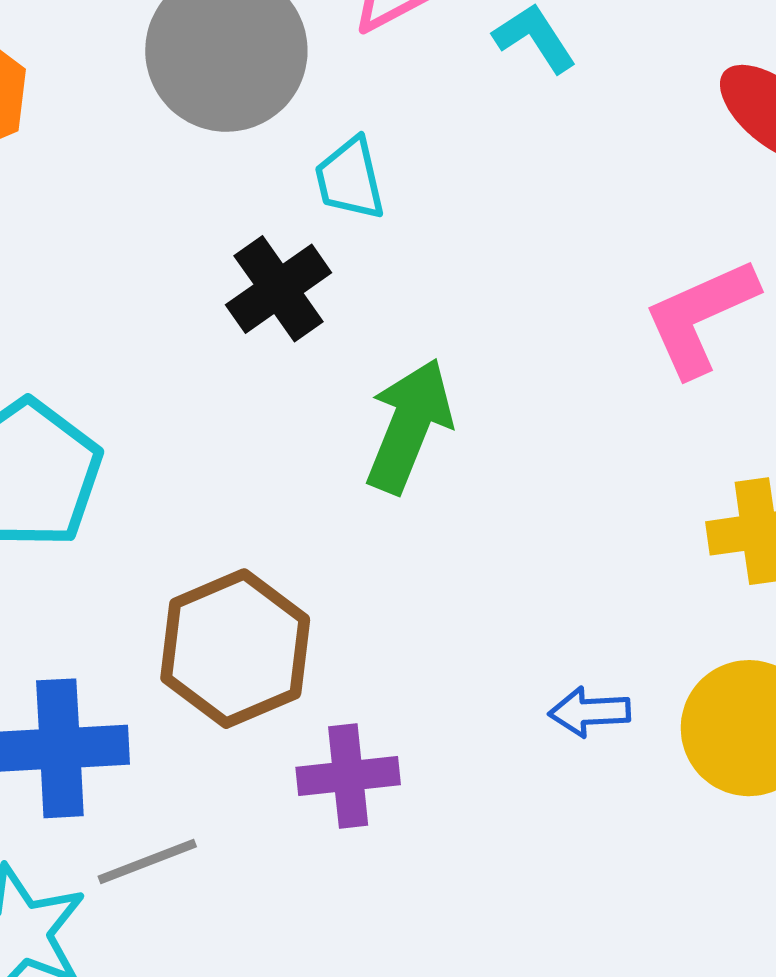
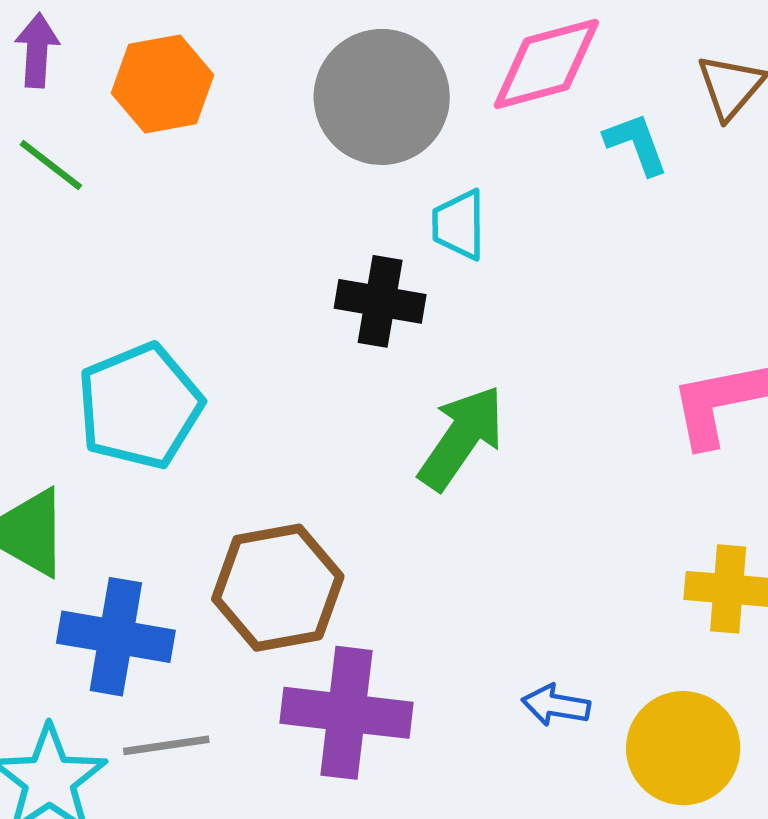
black cross: (279, 289) -> (380, 301), turned 32
purple cross: (348, 776) -> (347, 713), size x1.5

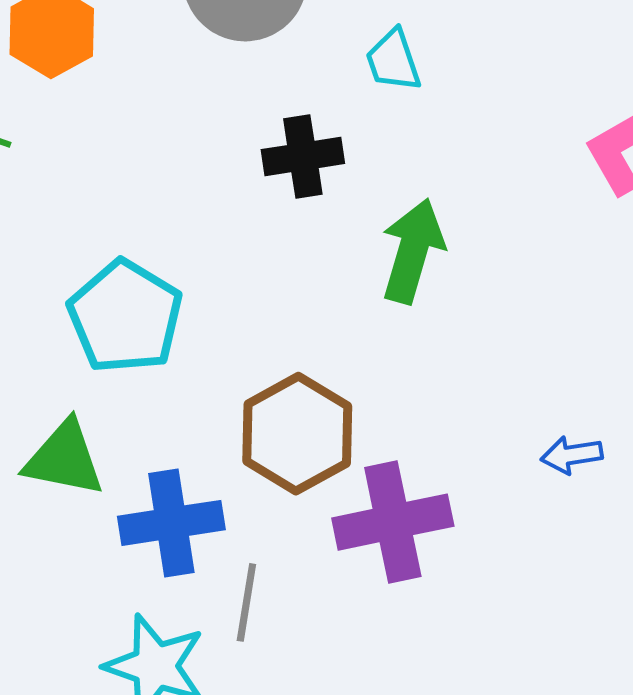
cyan trapezoid: (459, 225) -> (393, 61), moved
gray line: (166, 745) -> (246, 602), turned -54

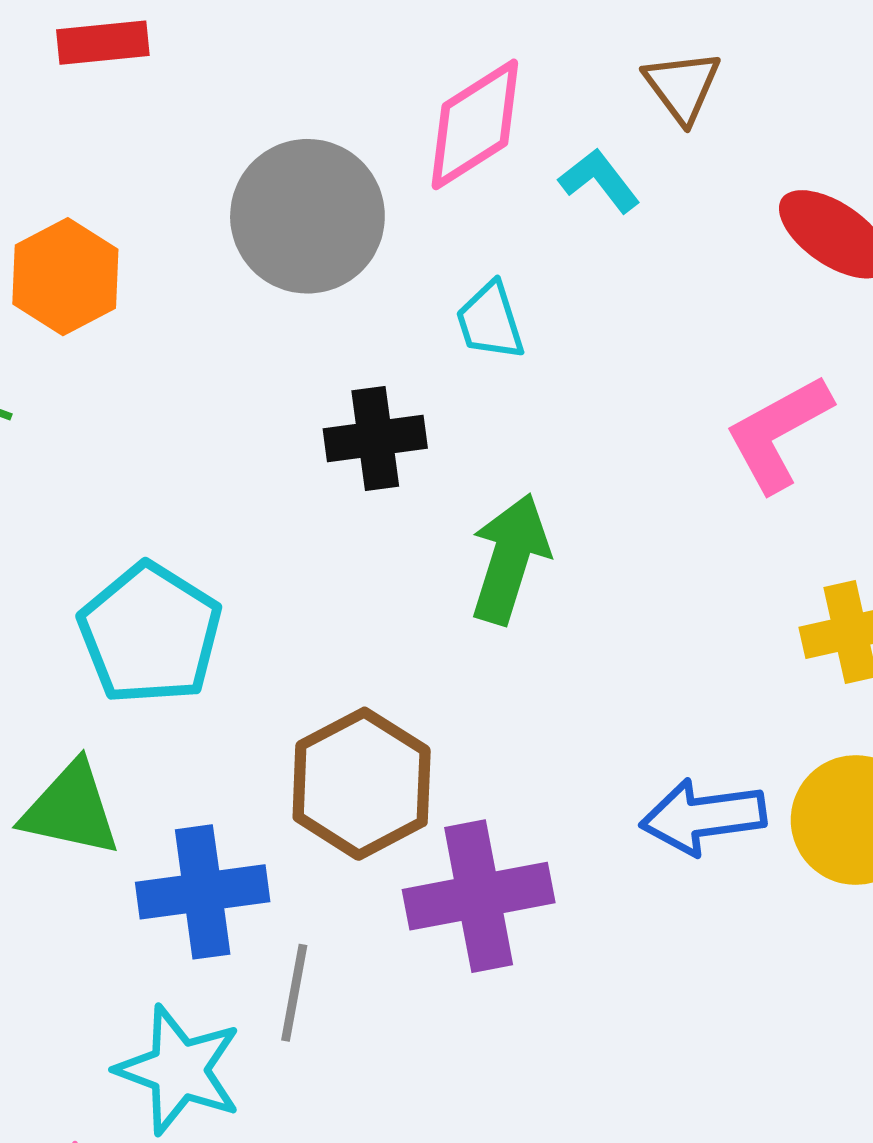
blue arrow: (572, 455) -> (703, 817), size x1.6

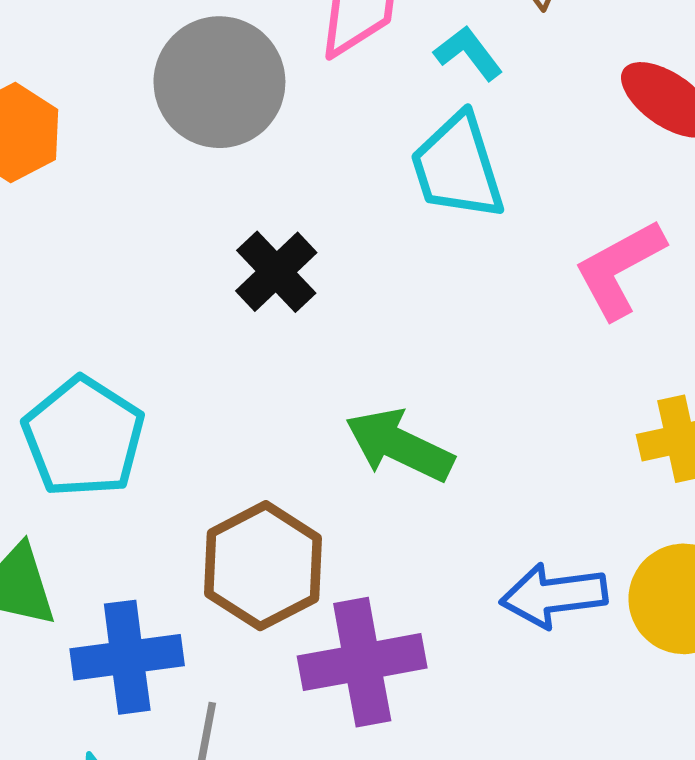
cyan trapezoid: (490, 321) -> (457, 167), moved, size x1.6
black cross: (375, 438) -> (276, 272), turned -36
green arrow: (510, 559) -> (399, 445), moved, turned -82

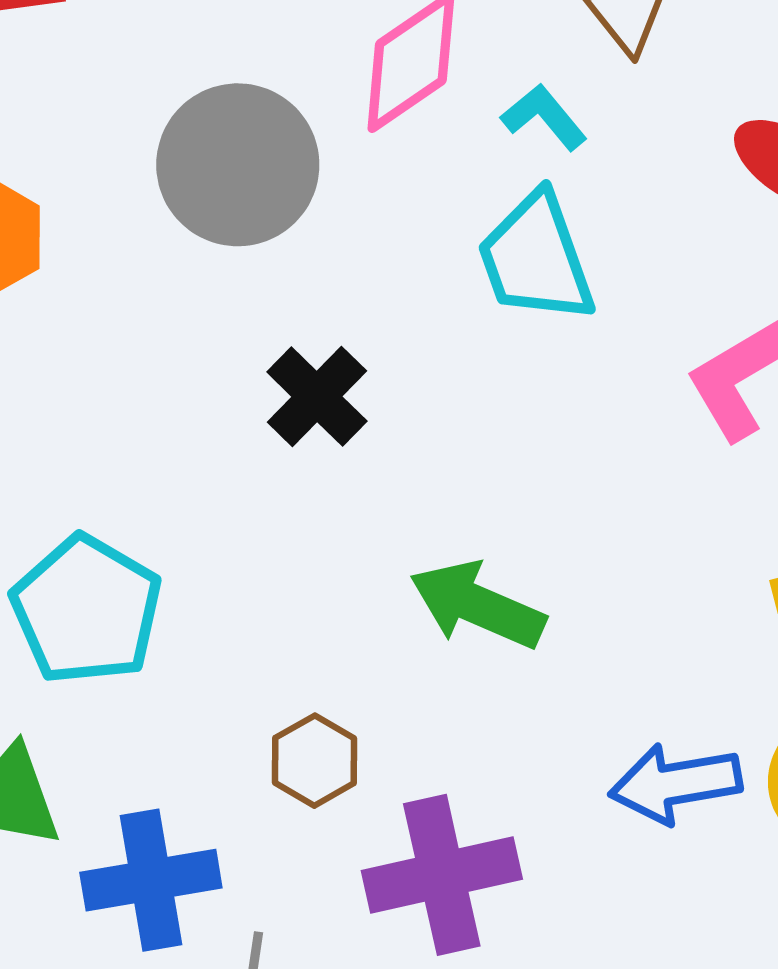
brown hexagon: (263, 566) -> (315, 761), size x0.6

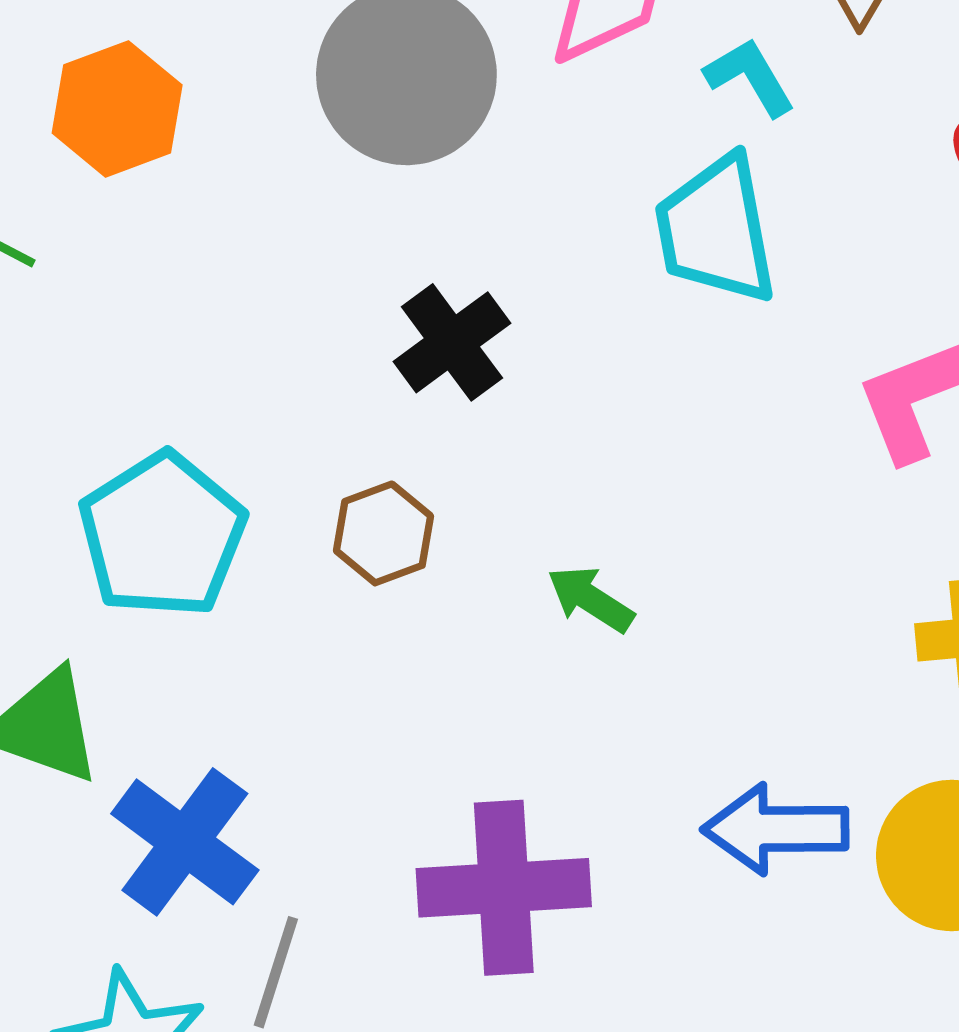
green arrow: (477, 605) -> (591, 599), size x0.6
brown hexagon: (315, 761) -> (383, 533), moved
blue cross: (151, 880) -> (185, 842), turned 37

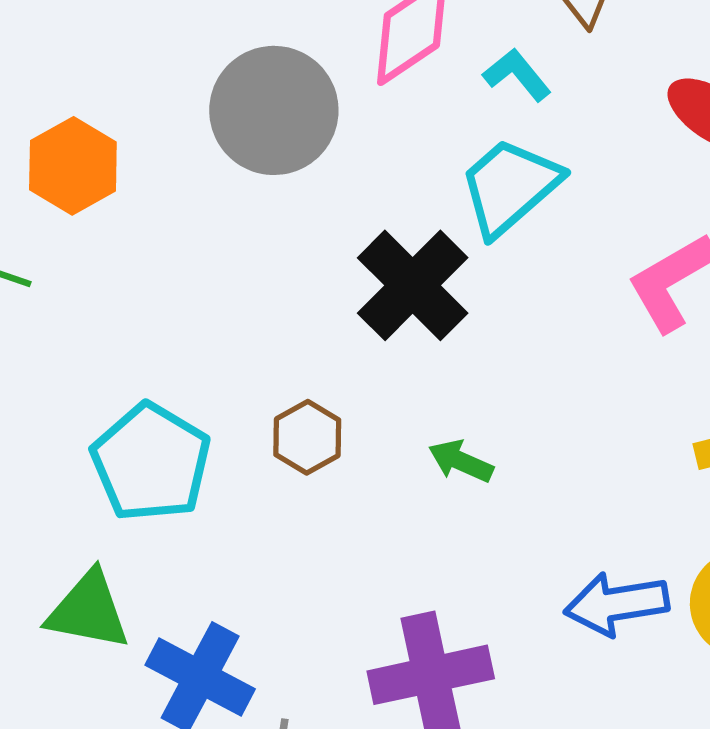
cyan trapezoid: (716, 230) -> (510, 187), turned 68
black cross: (452, 342) -> (413, 285), moved, size x1.4

